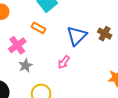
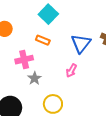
pink cross: (17, 45) -> (24, 60), turned 30

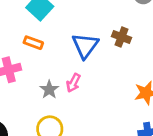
gray star: (34, 78) -> (49, 90), moved

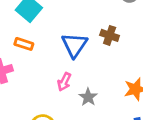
gray star: (49, 90) -> (88, 97), moved

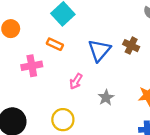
pink arrow: (64, 82) -> (76, 81), moved

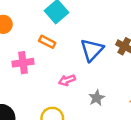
pink arrow: (76, 81) -> (67, 80), turned 35

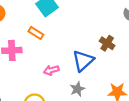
blue triangle: (92, 50) -> (83, 61), moved

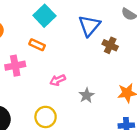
blue triangle: (83, 61) -> (89, 26), moved

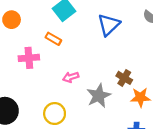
brown cross: (110, 45) -> (124, 78), moved
gray star: (87, 95) -> (99, 96), size x1.5

